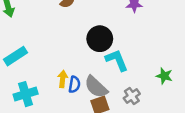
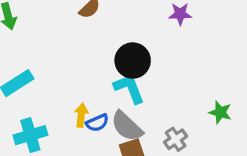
cyan L-shape: (117, 60) -> (129, 88), moved
blue semicircle: (74, 85) -> (97, 123), turned 56

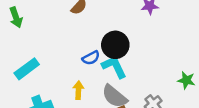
blue semicircle: (97, 123) -> (91, 58), moved

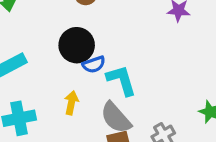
black circle: (115, 45) -> (77, 45), moved

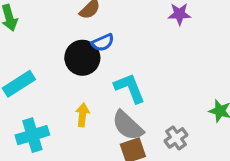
blue semicircle: (94, 64) -> (103, 43), moved

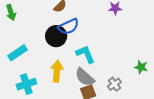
blue semicircle: (103, 43) -> (68, 27), size x1.5
yellow arrow: (83, 115) -> (57, 71), size x1.5

